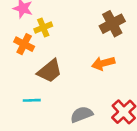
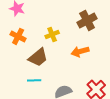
yellow cross: (43, 28) -> (52, 34), moved
cyan line: (32, 100) -> (34, 80), moved

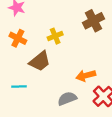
orange arrow: (80, 51) -> (86, 76), moved
cyan line: (34, 80) -> (19, 86), moved

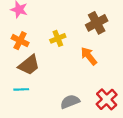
brown trapezoid: (40, 61) -> (29, 65), moved
orange arrow: (86, 76) -> (89, 56), moved, turned 66

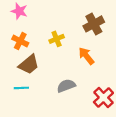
gray semicircle: (70, 102) -> (66, 86), moved

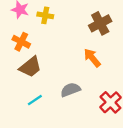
yellow cross: (57, 39) -> (45, 15), moved, turned 32
cyan line: (21, 88) -> (35, 100), moved, turned -32

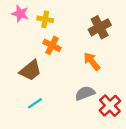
orange cross: (21, 42) -> (52, 45), moved
gray semicircle: (70, 90) -> (85, 93), moved

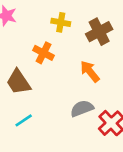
yellow cross: (45, 19) -> (61, 22), moved
brown trapezoid: (30, 70) -> (18, 82), turned 95

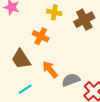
orange arrow: (90, 71) -> (50, 70), moved

